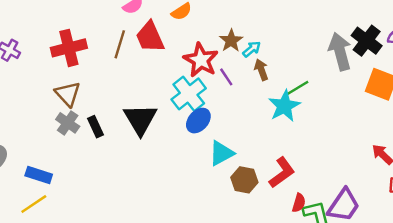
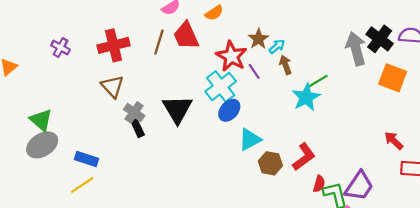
gray cross: (68, 123) -> (134, 112), moved
black rectangle: (96, 127) -> (137, 128), moved

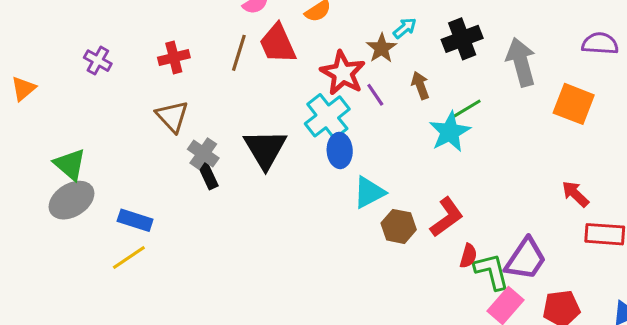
black cross: (380, 39) -> (462, 39), moved, turned 32
red cross: (114, 45) -> (174, 57), size x0.7
cyan arrow: (277, 46) -> (405, 28), moved
blue ellipse: (229, 110) -> (340, 150), turned -45

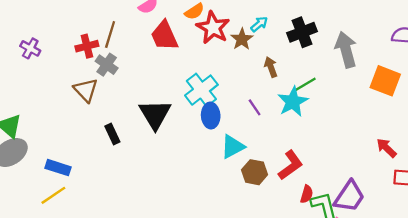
brown line: (239, 53) -> (110, 35), moved
red star: (343, 73) -> (213, 28), moved
purple line: (375, 95) -> (255, 107), moved
gray cross: (203, 154) -> (107, 65), moved

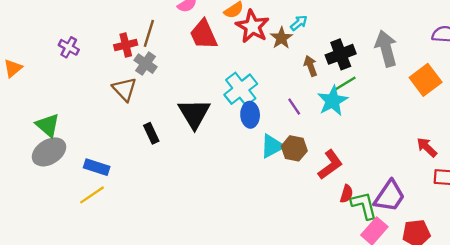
black cross: (302, 32) -> (341, 54), moved
orange square: (385, 81) -> (426, 80), turned 32
brown hexagon: (255, 172) -> (294, 148), moved

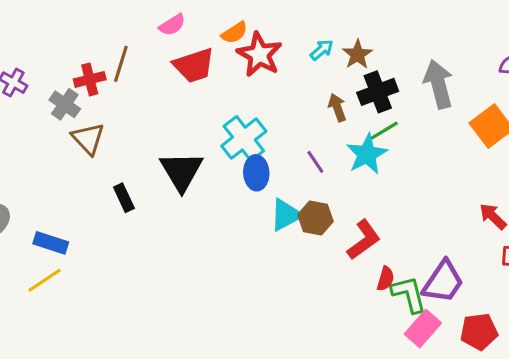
red trapezoid: (204, 35) -> (194, 65), turned -84
brown star: (281, 38) -> (357, 54), moved
gray cross: (145, 64) -> (65, 104), moved

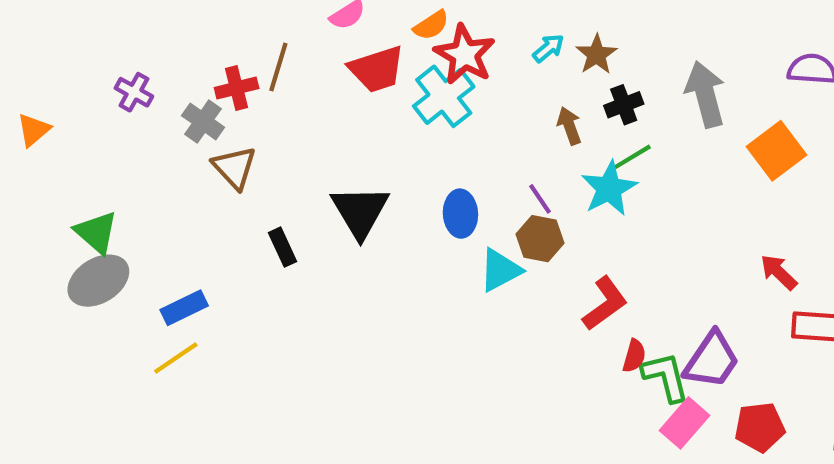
black cross: (378, 92) -> (624, 105), size x0.7
cyan cross: (244, 139) -> (444, 96), moved
brown hexagon: (315, 218) -> (540, 239), moved
blue rectangle: (51, 243) -> (184, 308), turned -44

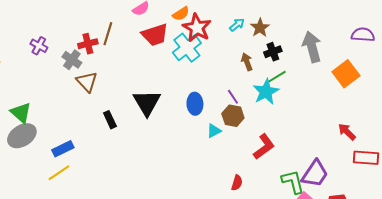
cyan triangle: (500, 270) -> (214, 131), size x0.7
red semicircle: (634, 356) -> (237, 183), moved

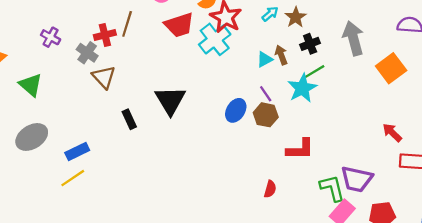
blue ellipse: (195, 104) -> (236, 110), moved, turned 35
green triangle: (21, 113) -> (31, 85), moved
cyan triangle: (214, 131) -> (265, 59), moved
red L-shape: (264, 147) -> (300, 149), turned 36
purple trapezoid: (315, 174) -> (357, 179), turned 68

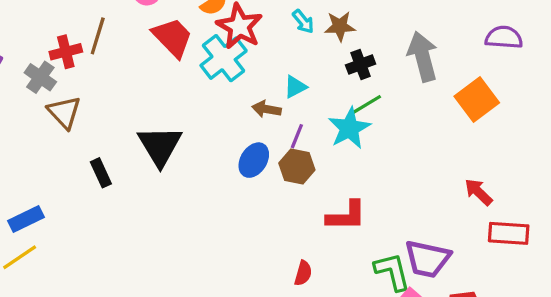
cyan arrow: (270, 14) -> (303, 21), turned 91
brown star: (296, 17) -> (340, 26), turned 30
red trapezoid: (179, 25) -> (173, 37), turned -116
brown arrow: (281, 55) -> (267, 109), moved, turned -60
purple line: (266, 94) -> (297, 136), turned 56

